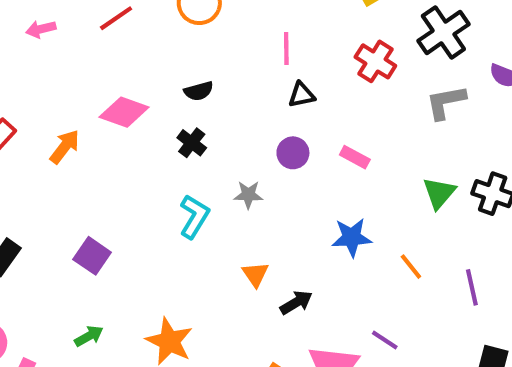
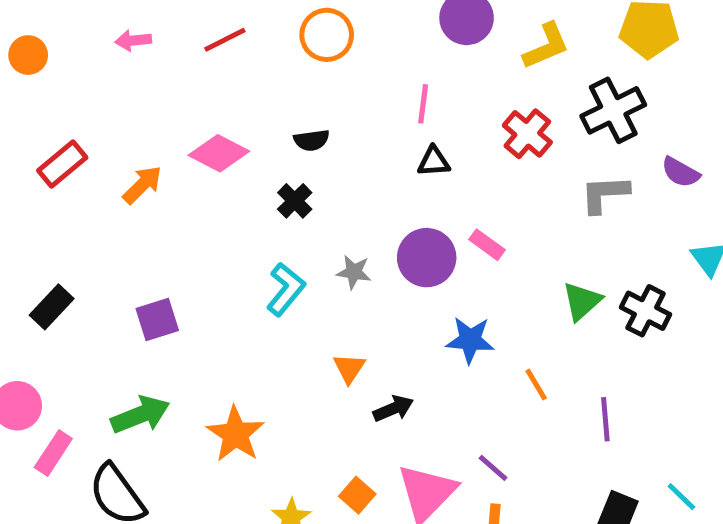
purple circle: (293, 153) -> (427, 258), moved, size x1.5
purple square: (92, 256) -> (157, 319), turned 30
green arrow: (89, 336) -> (140, 415), size x1.6

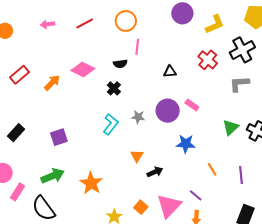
pink line: (423, 104) -> (137, 47), moved
orange line: (536, 384) -> (212, 169), moved

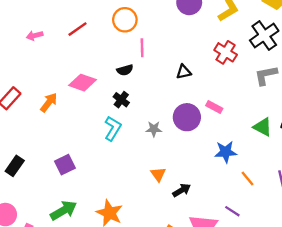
cyan L-shape: (111, 124) -> (113, 128), moved
green triangle: (231, 127) -> (263, 127), turned -42
blue star: (186, 144) -> (226, 152), moved

